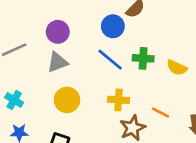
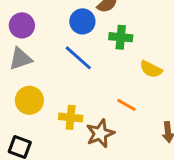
green cross: (143, 58) -> (121, 37), moved
yellow cross: (119, 100) -> (71, 117), moved
orange line: (160, 113) -> (126, 105), moved

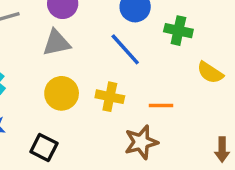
orange line: (126, 105) -> (161, 106), moved, turned -36
yellow cross: (71, 117) -> (110, 97), moved

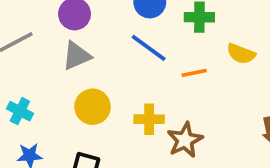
yellow cross: (110, 97) -> (149, 119), moved
orange line: (161, 106) -> (194, 73), moved

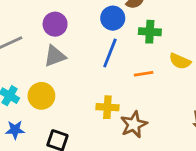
blue line: (149, 48) -> (110, 53), turned 72
yellow circle: (93, 107) -> (41, 96), moved

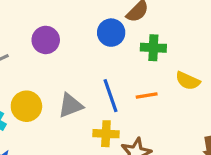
blue line: (110, 53) -> (110, 96), moved, turned -40
gray triangle: (55, 56) -> (70, 105), moved
yellow circle: (41, 96) -> (26, 106), moved

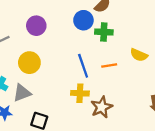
green cross: (153, 48) -> (104, 32), moved
gray triangle: (70, 105) -> (22, 93), moved
yellow circle: (26, 106) -> (29, 63), moved

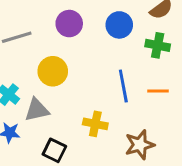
blue circle: (83, 20) -> (119, 25), moved
yellow cross: (80, 93) -> (95, 124), moved

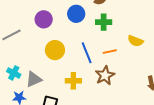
yellow circle: (53, 71) -> (55, 50), moved
brown star: (140, 145) -> (105, 75), moved

